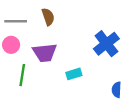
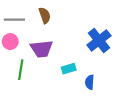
blue semicircle: (117, 90) -> (90, 82), moved

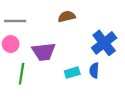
brown semicircle: (45, 15) -> (67, 17), moved, turned -84
blue semicircle: (90, 82) -> (94, 70), moved

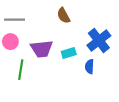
brown semicircle: (67, 17) -> (63, 16), turned -105
cyan rectangle: (72, 73) -> (69, 53), moved

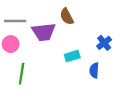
blue cross: (99, 41) -> (104, 43), size x0.6
purple trapezoid: (42, 49) -> (44, 32), moved

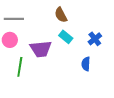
purple trapezoid: (44, 32) -> (41, 49), moved
cyan rectangle: (72, 56) -> (66, 37), moved, turned 56

